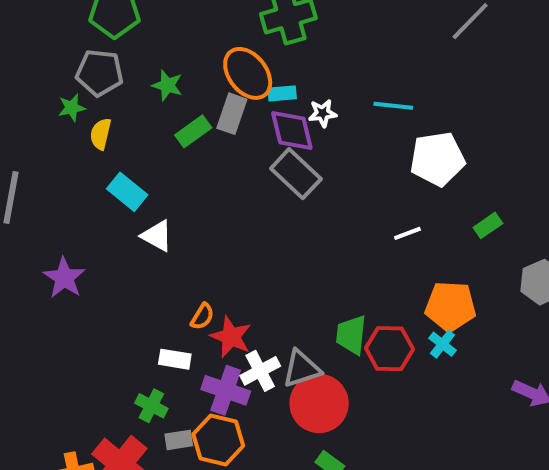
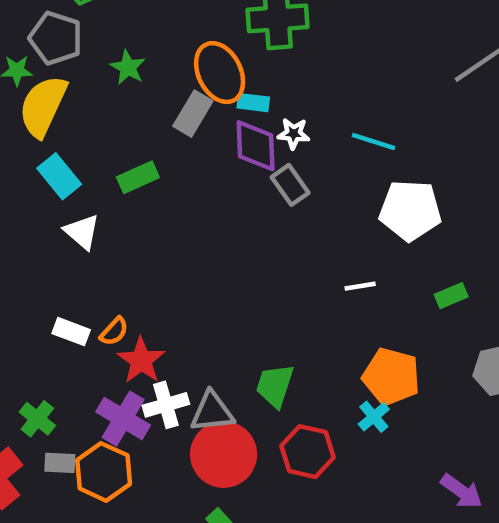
green rectangle: (193, 131) -> (138, 177), moved
yellow semicircle: (101, 134) -> (43, 106), size x1.8
gray rectangle: (296, 174) -> (290, 185), moved, size x0.7
red hexagon: (389, 349) -> (307, 452), moved
white rectangle: (175, 359) -> (71, 332), moved

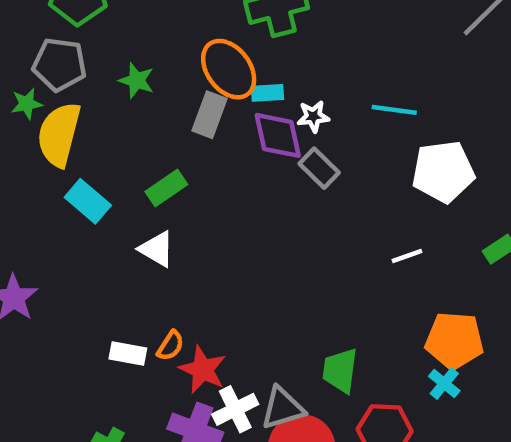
white triangle: (82, 232) -> (157, 249), moved

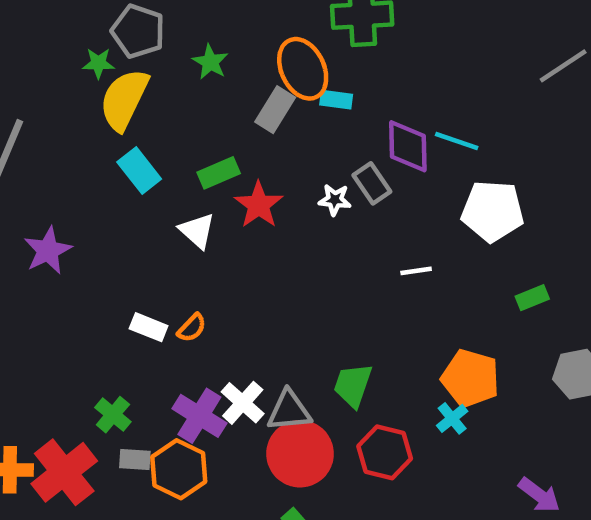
white star: (313, 116) -> (335, 200), moved
purple diamond: (278, 135) -> (408, 146), moved
white line: (407, 256) -> (416, 271), moved
red star: (203, 370) -> (259, 205), moved
white cross: (235, 409) -> (243, 403), turned -33

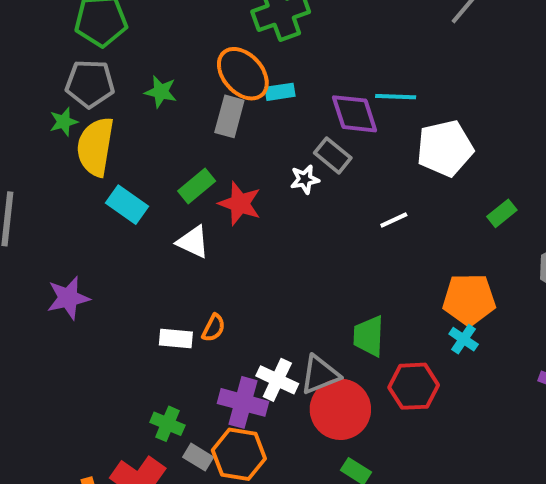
purple star: (48, 251) -> (68, 298), turned 30
gray rectangle: (135, 459) -> (198, 457), turned 44

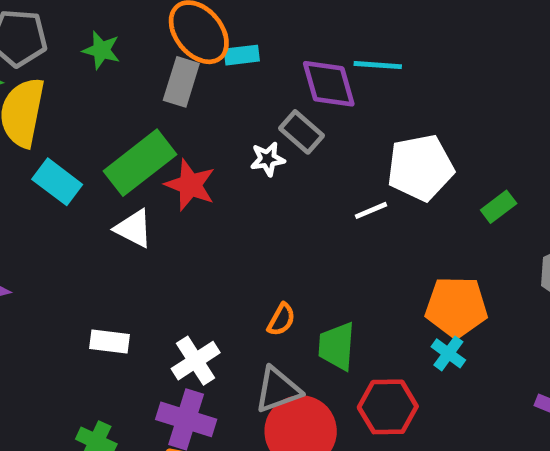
white pentagon: (445, 148) -> (420, 168), moved
green rectangle: (197, 186) -> (140, 163), size x1.6
orange semicircle: (214, 328) -> (281, 320), moved
white cross: (277, 380) -> (196, 361), moved, turned 30

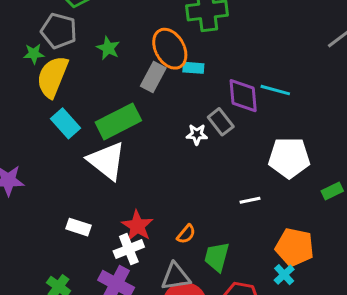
red star: (190, 185) -> (137, 226), moved
white line: (371, 210) -> (250, 200), moved
white triangle: (134, 228) -> (107, 161), size x1.6

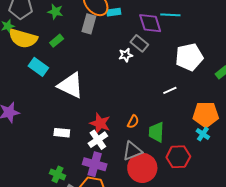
yellow semicircle: (52, 77) -> (23, 38), turned -84
green rectangle: (118, 121) -> (57, 41), moved, size x0.5

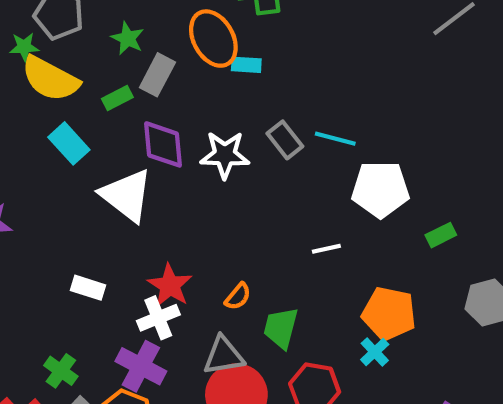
cyan line: (170, 15) -> (335, 139), moved
purple diamond: (150, 23) -> (163, 144), moved
gray rectangle: (89, 24) -> (157, 75), moved
white star: (126, 55) -> (225, 155), moved, size x1.6

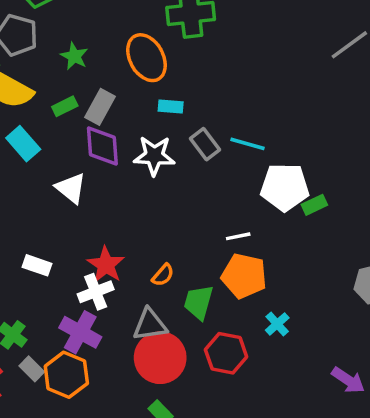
cyan rectangle: (246, 65) -> (171, 106), moved
gray rectangle: (157, 75) -> (100, 107), moved
white triangle: (127, 195) -> (71, 188), size x0.7
green rectangle: (441, 235) -> (314, 205), moved
orange pentagon: (389, 314) -> (244, 276), moved

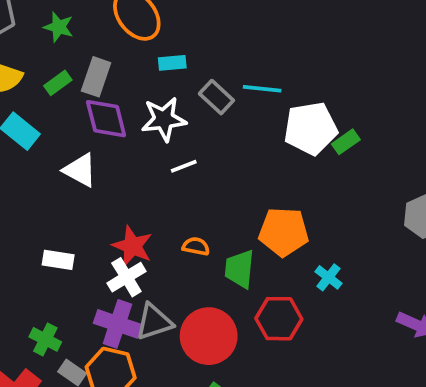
white line: (238, 236) -> (184, 166), moved
orange semicircle: (163, 275) -> (196, 246), turned -110
gray triangle: (150, 325) -> (154, 322), moved

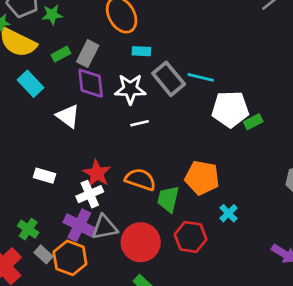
green star: (59, 27) -> (52, 15), moved, turned -30
gray rectangle: (216, 97) -> (169, 79), size x1.4
orange semicircle: (196, 246) -> (140, 179), size x1.6

